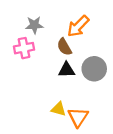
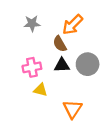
pink cross: (24, 48) -> (32, 67), moved
yellow triangle: (59, 109) -> (40, 90), moved

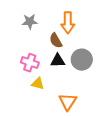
orange arrow: (73, 25) -> (68, 23), turned -45
pink cross: (32, 67) -> (30, 63), turned 30

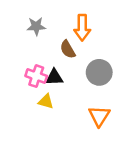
black triangle: (58, 61) -> (54, 77), moved
orange triangle: (68, 102) -> (99, 116), moved

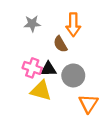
gray circle: (99, 72) -> (73, 75), moved
yellow triangle: (46, 101) -> (41, 91), size x1.5

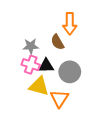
gray star: (32, 24) -> (31, 46), moved
orange triangle: (88, 104) -> (59, 99), moved

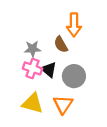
black triangle: (46, 66) -> (49, 70), turned 42
yellow triangle: (39, 86) -> (33, 103), moved

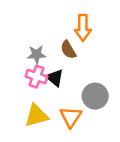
gray circle: (74, 76) -> (95, 96), moved
yellow triangle: (33, 103) -> (37, 116), turned -30

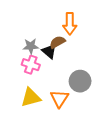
brown semicircle: (68, 50) -> (57, 42), turned 91
black triangle: (55, 78) -> (49, 51), moved

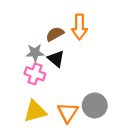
brown semicircle: (57, 42) -> (55, 34), moved
gray circle: (80, 81) -> (95, 105), moved

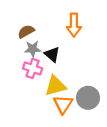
brown semicircle: (55, 34) -> (26, 31), moved
yellow triangle: (35, 111) -> (55, 86), moved

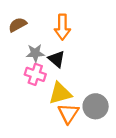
orange arrow: (74, 25) -> (62, 27), moved
brown semicircle: (26, 31) -> (18, 25), moved

